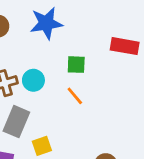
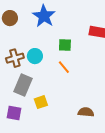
blue star: (46, 23) -> (44, 16), turned -30

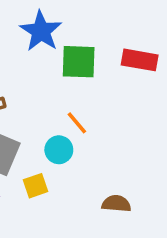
green square: (65, 45) -> (79, 62), moved, size x1.5
cyan circle: (35, 56) -> (59, 150), moved

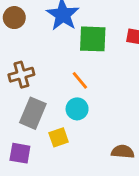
orange line: (77, 123) -> (80, 80), moved

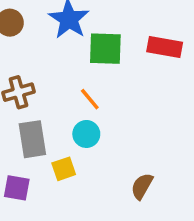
gray rectangle: (33, 113) -> (32, 139), turned -32
brown semicircle: (123, 152) -> (142, 186), turned -65

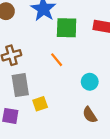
cyan circle: (86, 134) -> (90, 82), moved
brown semicircle: (142, 186) -> (90, 115), turned -63

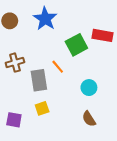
green square: (67, 28) -> (76, 45), moved, turned -30
gray rectangle: (20, 85) -> (39, 80), moved

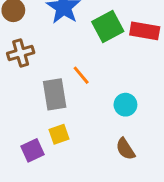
green square: (76, 45) -> (108, 26), moved
brown cross: (15, 63) -> (21, 53), moved
purple square: (14, 120) -> (32, 150), moved, turned -35

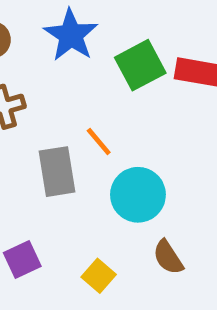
cyan circle: (125, 105) -> (138, 195), moved, size x1.5
yellow square: (59, 134) -> (99, 276), moved, turned -30

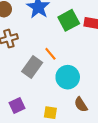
gray rectangle: (57, 172) -> (32, 67), turned 45
yellow square: (99, 276) -> (50, 113), turned -32

